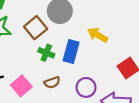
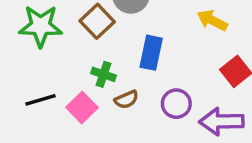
yellow arrow: (98, 35) -> (212, 20), moved
green cross: (46, 53) -> (104, 74), moved

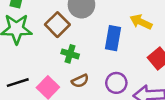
blue rectangle: (151, 53) -> (113, 38), moved
green cross: (104, 74) -> (70, 54), moved

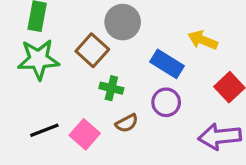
blue rectangle: (113, 38) -> (167, 64), turned -65
purple circle: (116, 83) -> (166, 102), moved

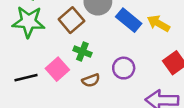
blue rectangle: (167, 64) -> (129, 20), moved
pink square: (85, 134) -> (57, 69), moved

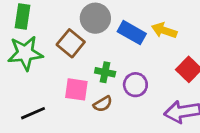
green cross: (82, 52) -> (105, 72), moved
pink square: (57, 69) -> (76, 89), moved, turned -30

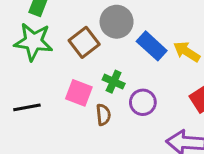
brown semicircle: (103, 104) -> (103, 115), turned -78

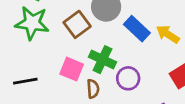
green cross: (114, 82) -> (103, 60), size x1.4

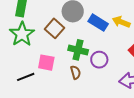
green star: (32, 23) -> (22, 34), turned -30
pink square: (72, 69) -> (46, 63), moved

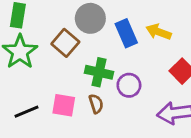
blue rectangle: (98, 23) -> (126, 33), turned 36
pink square: (46, 63) -> (64, 105), moved

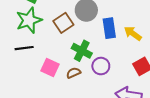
brown semicircle: (96, 104) -> (73, 73), turned -112
black line: (27, 112) -> (24, 48), moved

